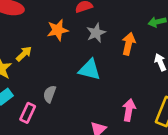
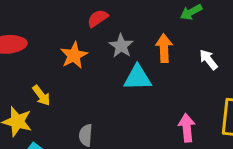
yellow arrow: (24, 54) -> (41, 95), turned 112
cyan triangle: (90, 70) -> (138, 78), moved

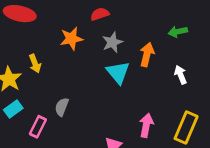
cyan triangle: (138, 78) -> (118, 72), turned 35

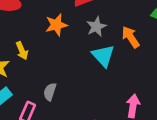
orange arrow: (147, 55) -> (131, 37), turned -45

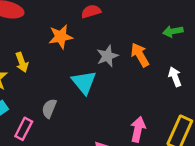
gray star: (96, 27) -> (107, 56), moved
cyan triangle: (103, 56) -> (84, 82), moved

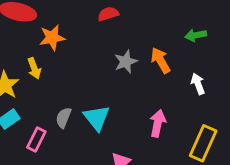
orange star: (61, 37) -> (52, 38), moved
cyan triangle: (84, 82) -> (97, 118), moved
pink arrow: (138, 129) -> (158, 123), moved

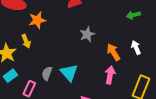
orange arrow: (160, 60) -> (113, 52), moved

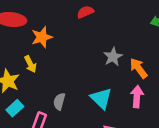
gray star: (87, 34) -> (113, 57), moved
cyan triangle: (69, 73) -> (101, 98), moved

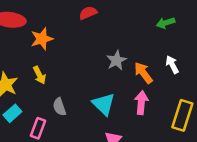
yellow arrow: (30, 64) -> (39, 75), moved
gray semicircle: (59, 101) -> (59, 107), turned -35

